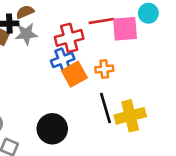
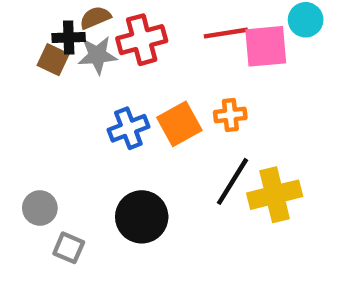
red cross: (69, 38) -> (142, 40), moved
blue cross: (63, 60) -> (128, 128), moved
black line: (106, 108) -> (233, 181), turned 48

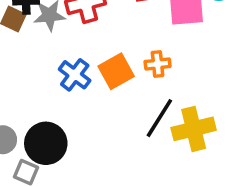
blue cross: (128, 128) -> (75, 75), turned -32
black circle: (142, 217) -> (46, 143), moved

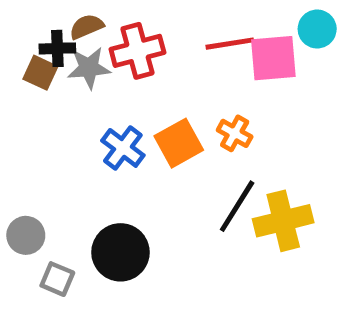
orange cross: (158, 64) -> (235, 133), turned 35
black circle: (46, 143) -> (120, 252), moved

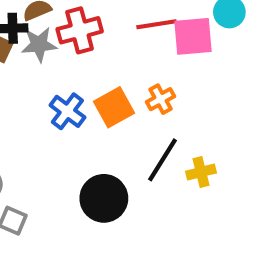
orange cross: (235, 133) -> (161, 99), turned 32
yellow cross: (283, 221) -> (201, 172), size x0.6
black circle: (120, 252) -> (104, 198), moved

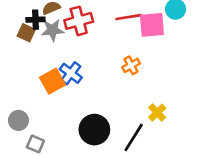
orange square: (114, 107) -> (52, 81), moved
black line: (163, 160) -> (134, 137), moved
yellow cross: (201, 172) -> (157, 113), turned -30

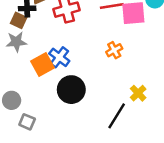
gray star: (52, 30) -> (16, 42), moved
black circle: (94, 130) -> (71, 90), moved

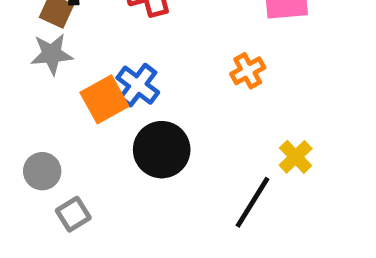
gray square: (27, 122) -> (73, 214), turned 35

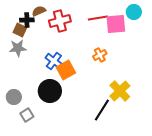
orange square: (104, 99) -> (66, 70), moved
black circle: (162, 150) -> (50, 91), moved
yellow cross: (296, 157) -> (120, 91), size x1.5

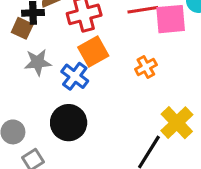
gray star: (18, 48) -> (38, 62), moved
orange square: (66, 70) -> (93, 52), moved

